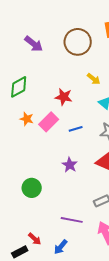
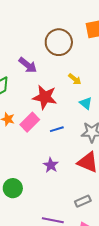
purple arrow: (34, 44) -> (28, 65), moved
red star: (64, 97) -> (45, 97), size x1.4

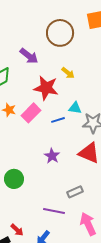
yellow arrow: (75, 79) -> (68, 73), moved
cyan triangle: (86, 103) -> (75, 108), moved, turned -32
gray rectangle: (83, 201) -> (75, 192), moved

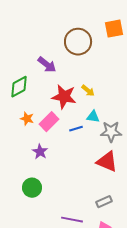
yellow arrow: (68, 73) -> (88, 91), moved
purple star: (52, 156) -> (40, 152), moved
gray rectangle: (75, 192) -> (104, 202), moved

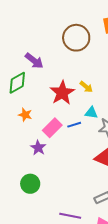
purple arrow: (47, 65) -> (34, 61), moved
red star: (64, 97) -> (62, 93), turned 30
pink rectangle: (49, 122) -> (52, 128), moved

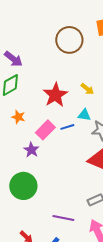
purple arrow: (34, 61) -> (13, 59), moved
yellow arrow: (86, 87) -> (87, 89), moved
green circle: (30, 184) -> (23, 186), size x1.4

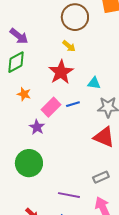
yellow arrow: (87, 89) -> (69, 46), moved
cyan triangle: (84, 115) -> (94, 83), moved

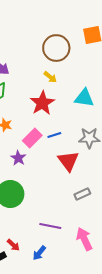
cyan triangle: (94, 83) -> (84, 98), moved, size x1.5
red triangle: (104, 137) -> (68, 161), moved, turned 30
gray rectangle: (101, 177) -> (82, 194), moved

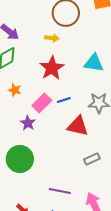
yellow arrow: (50, 77) -> (52, 38), moved, turned -32
red triangle: (68, 161) -> (78, 126), turned -40

